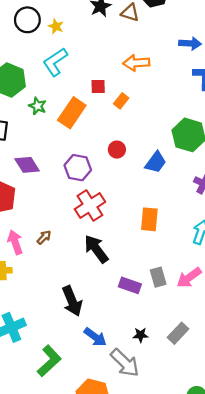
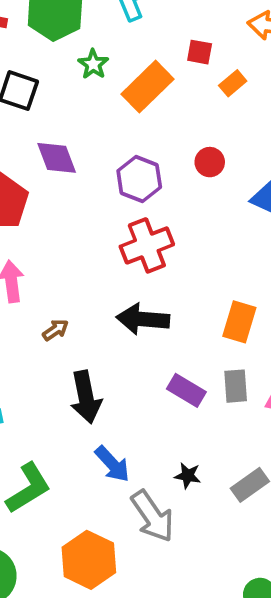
orange rectangle: (149, 219) -> (239, 322), moved
brown arrow: (44, 237) -> (56, 330), moved
black arrow: (96, 249) -> (143, 319), turned -60

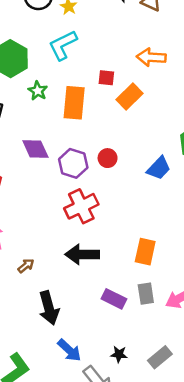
orange rectangle: (233, 83) -> (129, 97), size x1.5
orange rectangle: (147, 87) -> (74, 103), turned -36
purple diamond: (57, 158) -> (35, 149), moved
red circle: (210, 162) -> (108, 158), moved

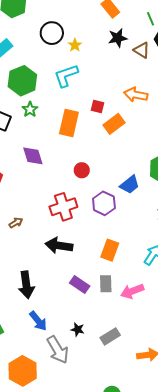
green star: (38, 91) -> (30, 109), moved
red circle: (108, 158) -> (82, 170), moved
purple hexagon: (73, 163) -> (104, 203), moved
brown arrow: (26, 266) -> (16, 223), moved

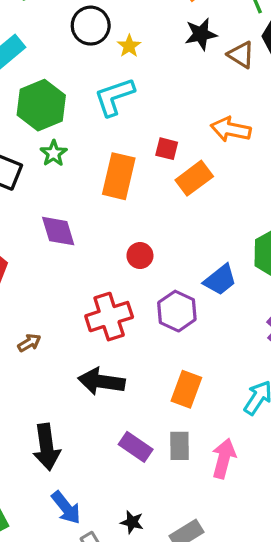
pink arrow: (132, 291) -> (224, 458), turned 125

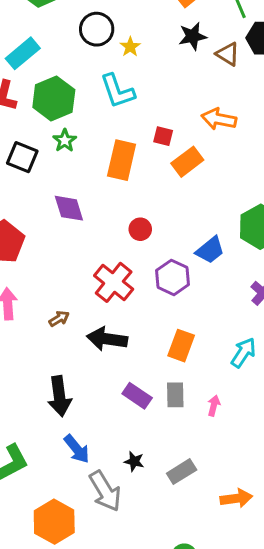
cyan L-shape: (114, 97) -> (117, 91), turned -90
red cross: (109, 317) -> (114, 282), turned -33
brown arrow: (29, 343) -> (59, 319), moved
pink arrow: (224, 458) -> (214, 406), size x0.6

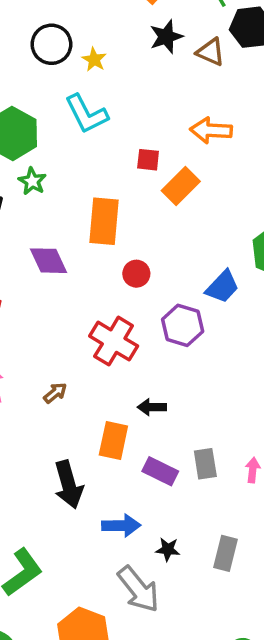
orange rectangle: (122, 160) -> (104, 221), moved
black arrow: (107, 339) -> (152, 407), moved, size x0.6
orange rectangle: (181, 346) -> (113, 440), moved
blue arrow: (77, 449) -> (121, 526), moved, turned -44
gray rectangle: (182, 472) -> (226, 553), turned -36

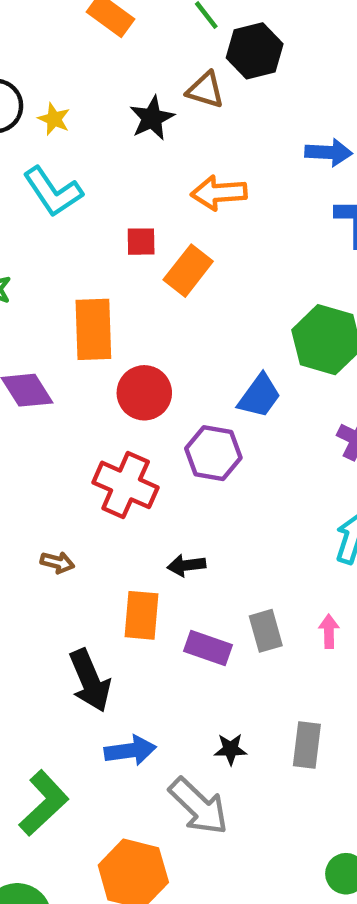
black star: (166, 37) -> (152, 118), moved
red circle: (136, 274) -> (144, 393), size x1.5
brown arrow: (55, 393) -> (57, 562), turned 60
blue arrow: (121, 526) -> (130, 751), moved

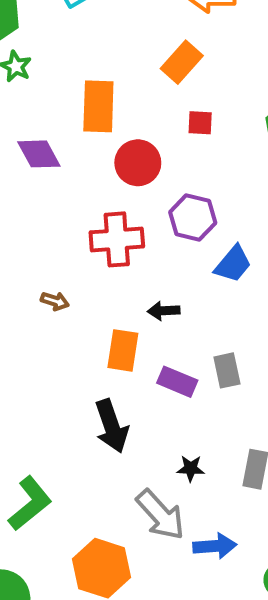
red square: (141, 242) -> (200, 123), moved
blue trapezoid: (259, 396) -> (233, 264), moved
red cross: (126, 485) -> (117, 239), turned -32
black arrow: (90, 681) -> (112, 426), moved
blue arrow: (130, 751) -> (215, 546), moved

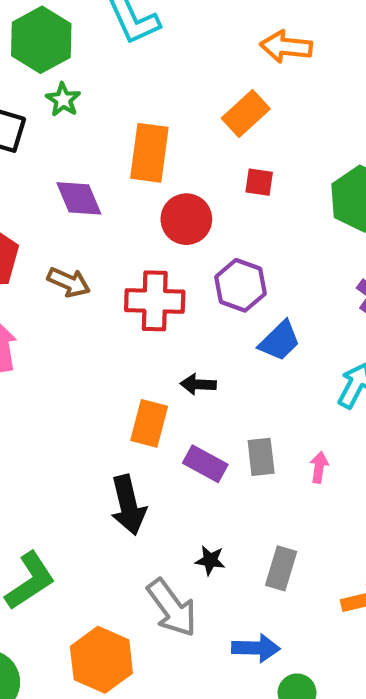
brown arrow: (55, 301) -> (69, 282), moved, size x1.4
blue arrow: (215, 546) -> (256, 648), moved

